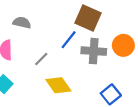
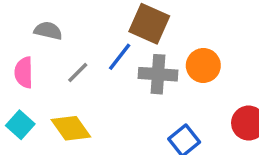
gray line: (41, 59) -> (78, 72), moved
yellow diamond: (58, 85) -> (71, 128), moved

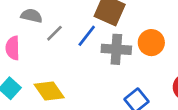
gray line: (78, 72) -> (54, 33), moved

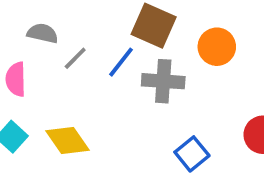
orange circle: (151, 43) -> (217, 47), moved

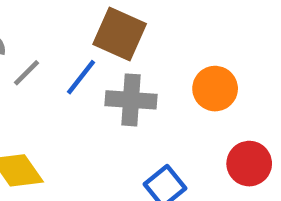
orange circle: (217, 47) -> (215, 89), moved

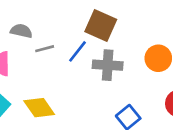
gray line: (26, 73) -> (45, 49), turned 30

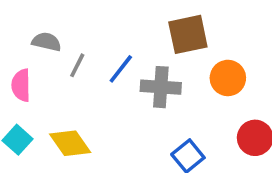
brown square: (101, 25) -> (188, 34), moved, turned -36
gray line: (45, 49) -> (77, 65), turned -48

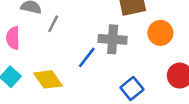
blue line: (121, 69) -> (87, 57), moved

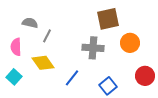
blue line: (87, 57) -> (72, 78), moved
yellow diamond: (48, 79) -> (43, 63), moved

